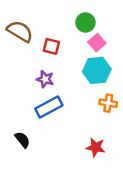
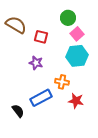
orange cross: (108, 103) -> (62, 82), moved
blue rectangle: (49, 107) -> (41, 98), moved
red star: (96, 147) -> (76, 101), moved

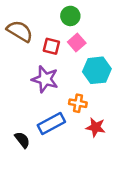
green circle: (68, 18) -> (70, 16), moved
pink square: (77, 34) -> (77, 43), moved
purple star: (36, 63) -> (45, 79), size x1.5

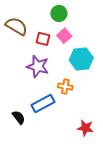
red star: (96, 127) -> (85, 128), moved

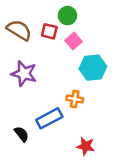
red square: (43, 39) -> (49, 31), moved
purple star: (38, 66) -> (24, 74), moved
red star: (85, 128) -> (86, 146), moved

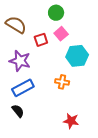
red square: (49, 31) -> (41, 40), moved, turned -32
blue rectangle: (49, 118) -> (23, 88), moved

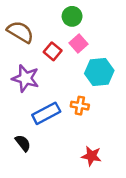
red square: (41, 40) -> (53, 51), turned -32
blue rectangle: (23, 88) -> (46, 113), moved

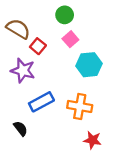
red square: (53, 51) -> (38, 46), moved
orange cross: (80, 106) -> (80, 106), moved, size x1.5
red star: (91, 156) -> (92, 140), moved

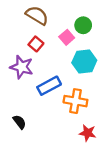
green circle: (65, 15) -> (83, 25), moved
brown semicircle: (18, 29) -> (37, 15), moved
blue rectangle: (41, 102) -> (49, 86), moved

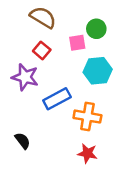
pink square: (67, 37) -> (77, 43), turned 32
red star: (88, 133) -> (87, 153), moved

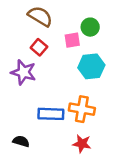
blue rectangle: (57, 99) -> (51, 114), moved, turned 30
black semicircle: (23, 141) -> (21, 141), moved, turned -35

